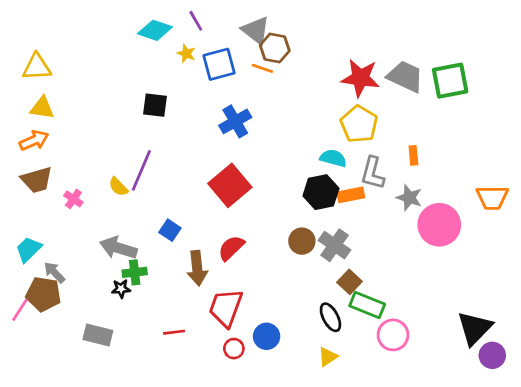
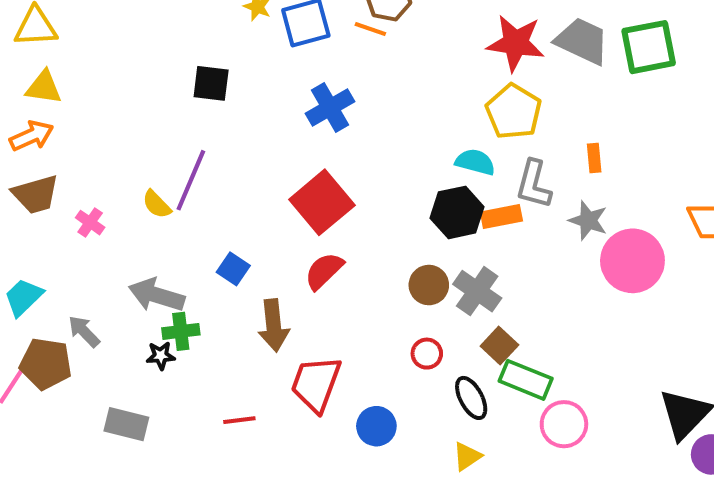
red semicircle: (231, 248) -> (324, 271), moved
gray arrow: (54, 272) -> (84, 331), moved
red circle: (234, 349) -> (427, 354), moved

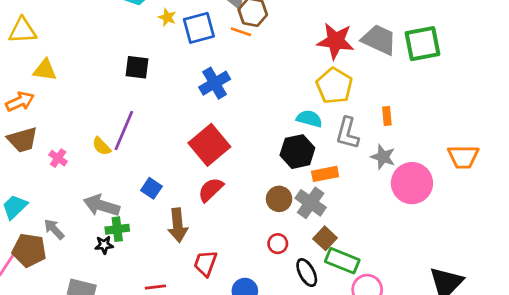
yellow triangle: (44, 87) -> (45, 70), moved
orange rectangle: (501, 216) -> (325, 174), moved
red trapezoid: (316, 384) -> (205, 263), size x0.7

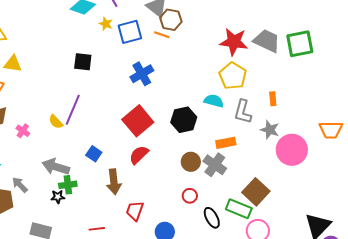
black hexagon: (297, 152) -> (184, 120), moved
brown square: (325, 238) -> (256, 192), moved, size x1.5

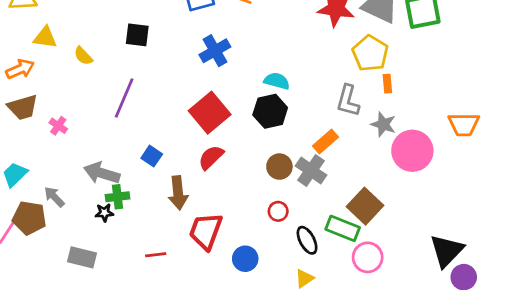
yellow pentagon: (233, 76) -> (370, 53), moved
cyan semicircle: (214, 101) -> (277, 81), moved
yellow semicircle: (56, 122) -> (83, 56), moved
orange rectangle: (226, 143) -> (325, 142), turned -30
red trapezoid: (135, 211) -> (206, 231), size x1.4

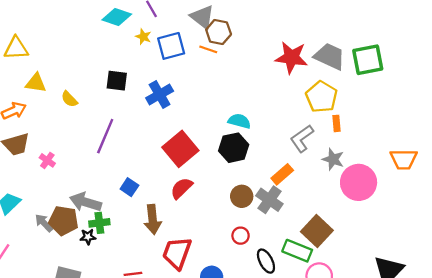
blue cross: (215, 51) -> (160, 94), moved
gray L-shape: (348, 101) -> (302, 138), turned 40
brown pentagon: (29, 218) -> (64, 221), moved

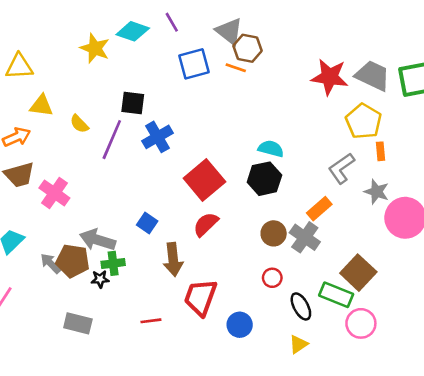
yellow star: (143, 37) -> (95, 48), moved, size x1.6
blue cross: (160, 94) -> (157, 137), moved
purple line: (105, 136) -> (112, 140), moved
pink cross: (47, 160) -> (54, 193), size x1.6

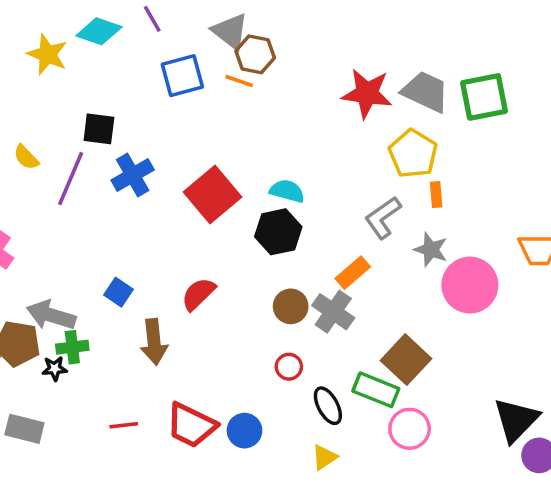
red square: (204, 180) -> (213, 195), moved
red trapezoid: (201, 297) -> (191, 425), moved, turned -84

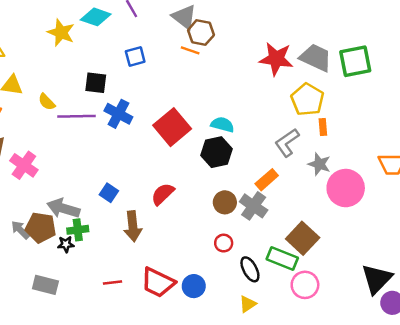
blue square: (182, 76) -> (135, 56), moved, size x0.7
blue cross: (133, 175) -> (118, 114), turned -32
purple line: (71, 179) -> (77, 116), turned 66

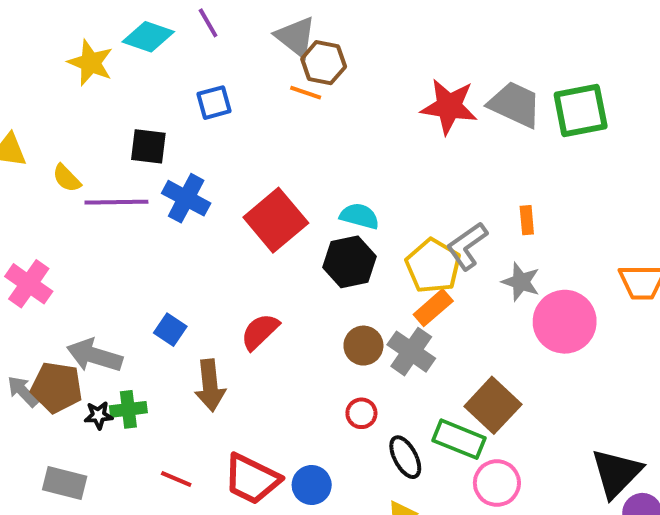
yellow pentagon: (307, 100) -> (433, 266), moved
green cross: (78, 230) -> (128, 409), moved
red line: (112, 282) -> (176, 479), turned 30

